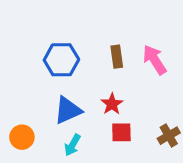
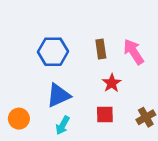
red star: (112, 104) -> (112, 83), moved

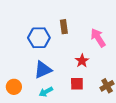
brown rectangle: (101, 49) -> (64, 27), moved
cyan arrow: (63, 125) -> (46, 92), turned 32

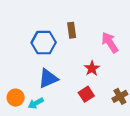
red square: (77, 84) -> (86, 94), turned -32
cyan arrow: (46, 92) -> (36, 103), moved

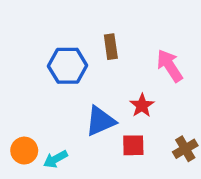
blue triangle: (48, 78) -> (100, 121), moved
red square: (86, 94) -> (133, 145), turned 32

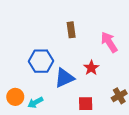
blue hexagon: (68, 66) -> (41, 61), moved
red square: (133, 145) -> (86, 104), moved

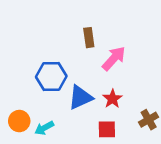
pink arrow: (109, 42) -> (114, 58), moved, turned 75
red star: (91, 68) -> (112, 99), moved

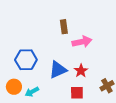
pink arrow: (114, 58) -> (82, 42), turned 36
blue hexagon: (51, 77) -> (26, 60), moved

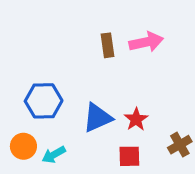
pink arrow: (82, 42) -> (146, 42), moved

